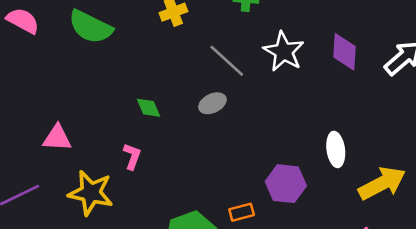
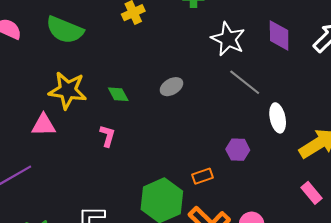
gray line: (227, 61) -> (245, 82), moved
purple hexagon: (286, 184) -> (238, 150), size x0.7
yellow star: (91, 193) -> (68, 90), moved

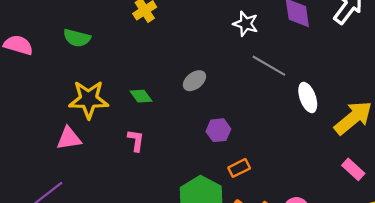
green semicircle: (65, 30) -> (77, 38), size x0.7
white star: (228, 39) -> (246, 24), size x0.7
purple hexagon: (238, 150) -> (218, 130), moved

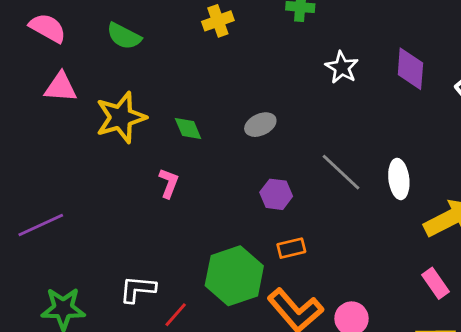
gray line: (269, 66) -> (341, 172), moved
yellow star: (89, 99) -> (121, 117), turned -30
pink triangle: (69, 138) -> (61, 87), moved

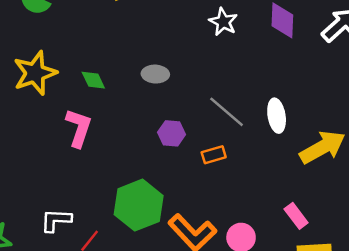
gray ellipse: (260, 125) -> (155, 74), turned 30
pink L-shape: (169, 183) -> (79, 128), size x1.5
orange rectangle: (291, 248) -> (214, 155), moved
pink rectangle: (435, 283) -> (296, 216), moved

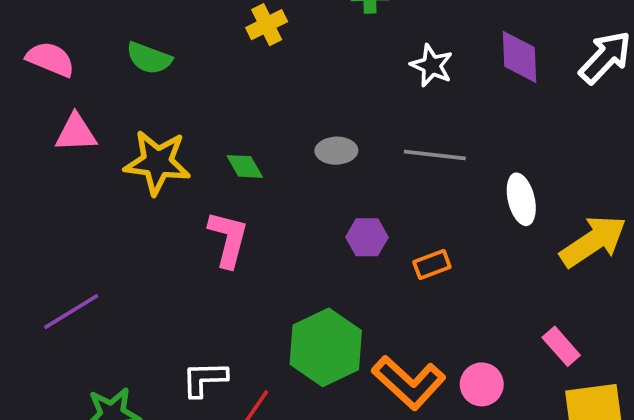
yellow star: (35, 73) -> (157, 162), turned 30
gray line: (227, 112) -> (435, 155), moved, turned -30

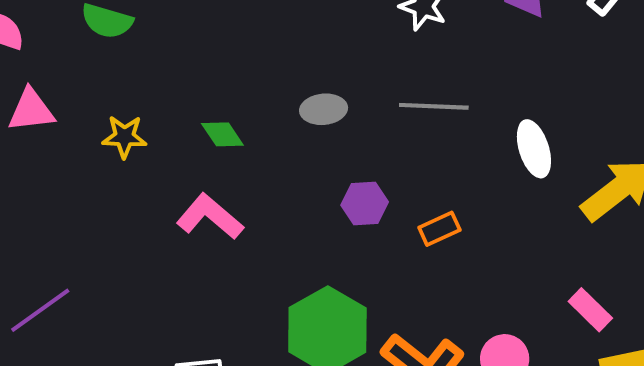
yellow star: (157, 162) -> (124, 137), size x0.6
pink L-shape: (228, 239) -> (210, 217), turned -60

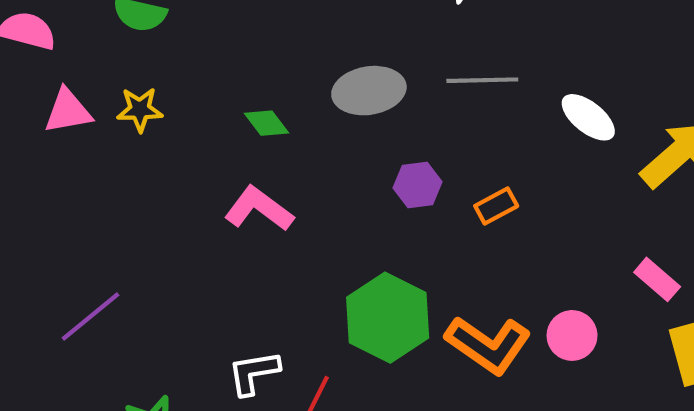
gray ellipse: (324, 109) -> (369, 91), size x1.5
yellow star: (124, 137) -> (140, 110), moved
white ellipse: (534, 149) -> (588, 117), turned -30

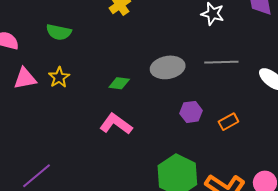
yellow star: (140, 110) -> (59, 77), turned -30
green diamond: (266, 123) -> (119, 83), turned -45

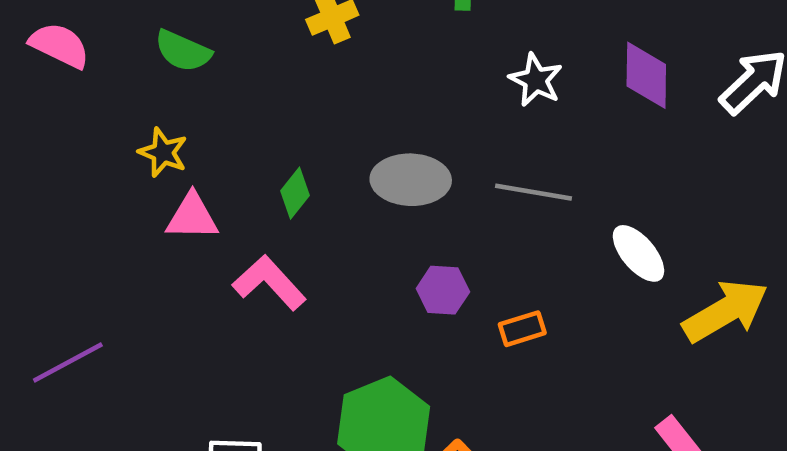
yellow star: (59, 77) -> (163, 152), turned -30
pink triangle: (25, 78) -> (192, 217), moved
green diamond: (119, 83) -> (295, 193), turned -70

